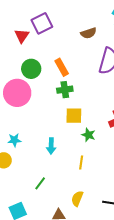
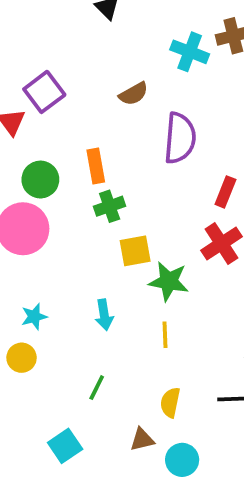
orange rectangle: (62, 67) -> (96, 166), turned 30
green star: (88, 135) -> (169, 281), size x1.5

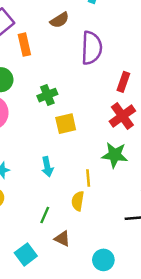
orange rectangle: (96, 166) -> (24, 45), moved
green star: (169, 281) -> (115, 155), moved
yellow semicircle: (170, 402) -> (78, 201), moved
brown triangle: (142, 440) -> (62, 239), moved, turned 42

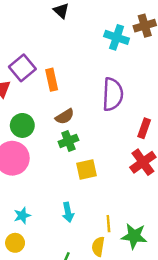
brown semicircle: (60, 20) -> (65, 117), moved
orange rectangle: (24, 45) -> (52, 80), moved
green star: (115, 155) -> (134, 236), moved

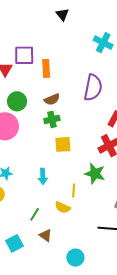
purple square: (22, 68) -> (24, 55), turned 30
green star: (134, 236) -> (95, 174), moved
yellow semicircle: (98, 247) -> (63, 207), turned -84

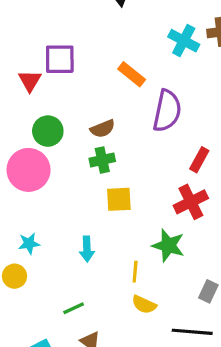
orange rectangle: (46, 68) -> (132, 74), moved, turned -48
yellow semicircle: (63, 207) -> (144, 305), moved
green line: (35, 214) -> (74, 308), turned 32

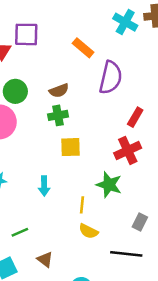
green line: (74, 308) -> (20, 232), moved

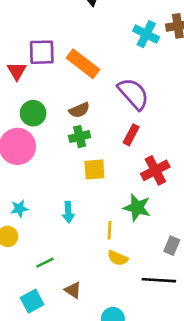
orange rectangle: (83, 48) -> (83, 64), moved, size x1.4
purple semicircle: (111, 78) -> (133, 94), turned -52
red rectangle: (135, 117) -> (131, 135), moved

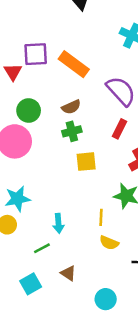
cyan star: (19, 209) -> (17, 199), size x1.5
cyan arrow: (68, 212) -> (58, 223), moved

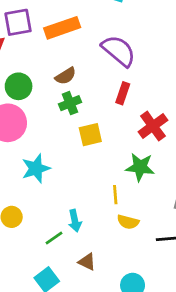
orange rectangle: (74, 64) -> (62, 28), turned -48
cyan star: (17, 199) -> (36, 168), moved
cyan arrow: (58, 223) -> (75, 221), moved

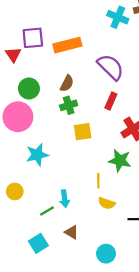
brown semicircle: (66, 76) -> (67, 83), turned -35

